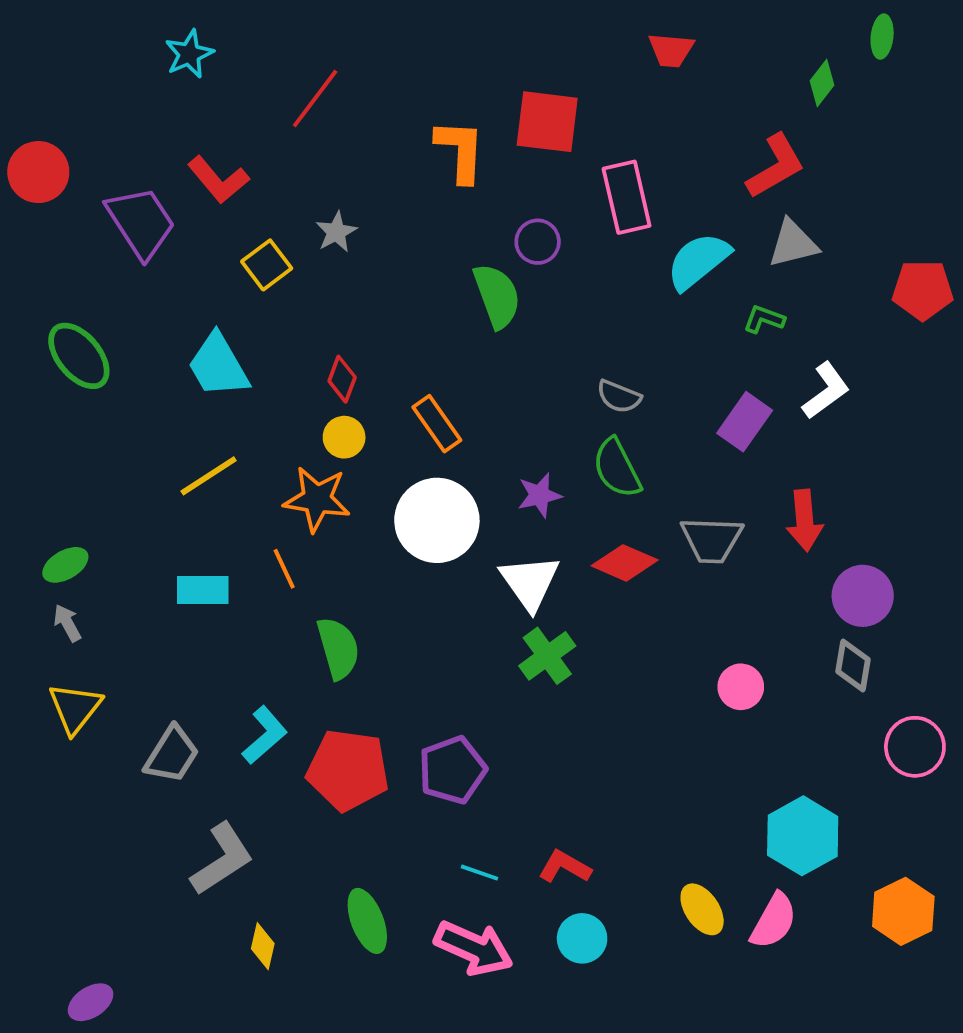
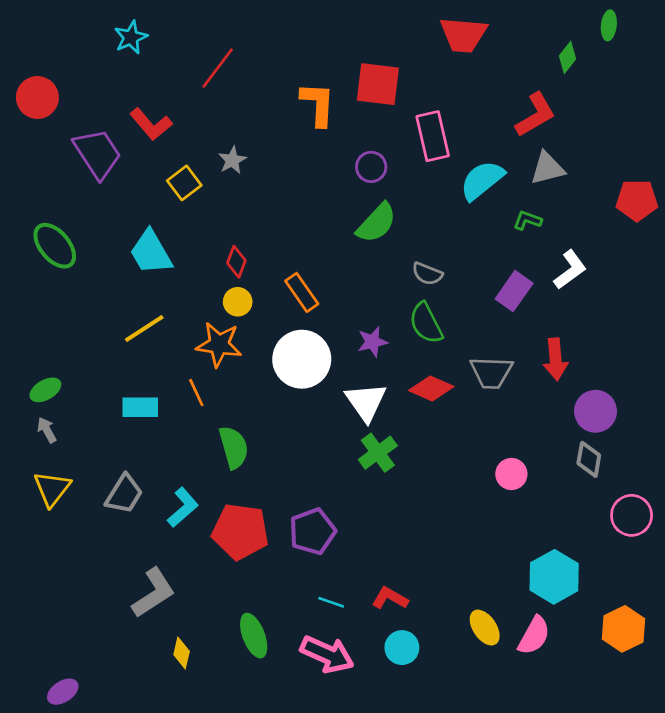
red trapezoid: (671, 50) -> (463, 35), size x1.5
red circle: (38, 172) -> (37, 97), moved
green semicircle: (497, 296) -> (377, 223), moved, turned 63
gray trapezoid: (172, 755) -> (124, 494), moved

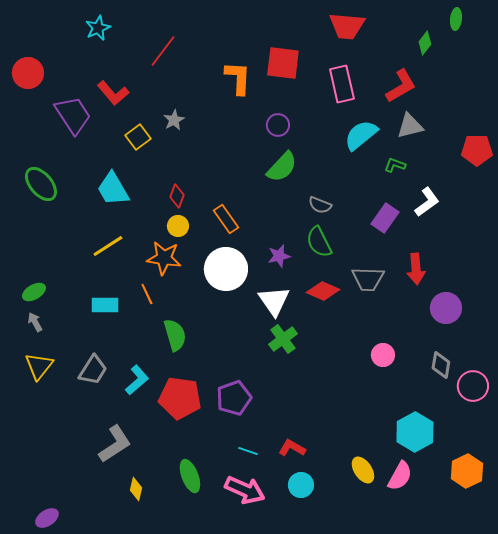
pink rectangle: (433, 136) -> (342, 84), moved
gray diamond: (589, 459) -> (441, 365), moved

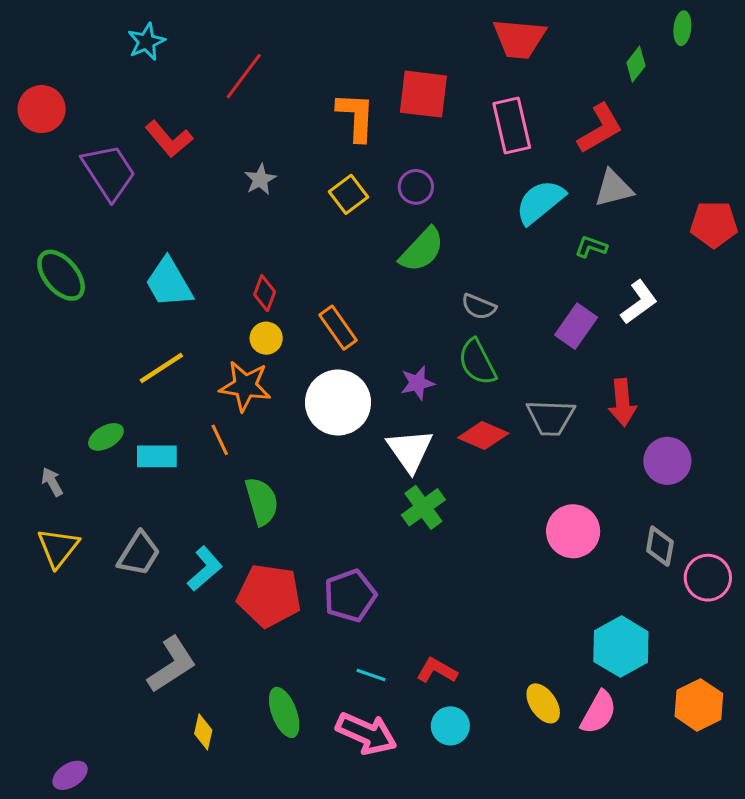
yellow square: (138, 137) -> (348, 194), moved
green ellipse: (34, 292) -> (106, 437), moved
pink circle: (383, 355) -> (573, 531), size x1.5

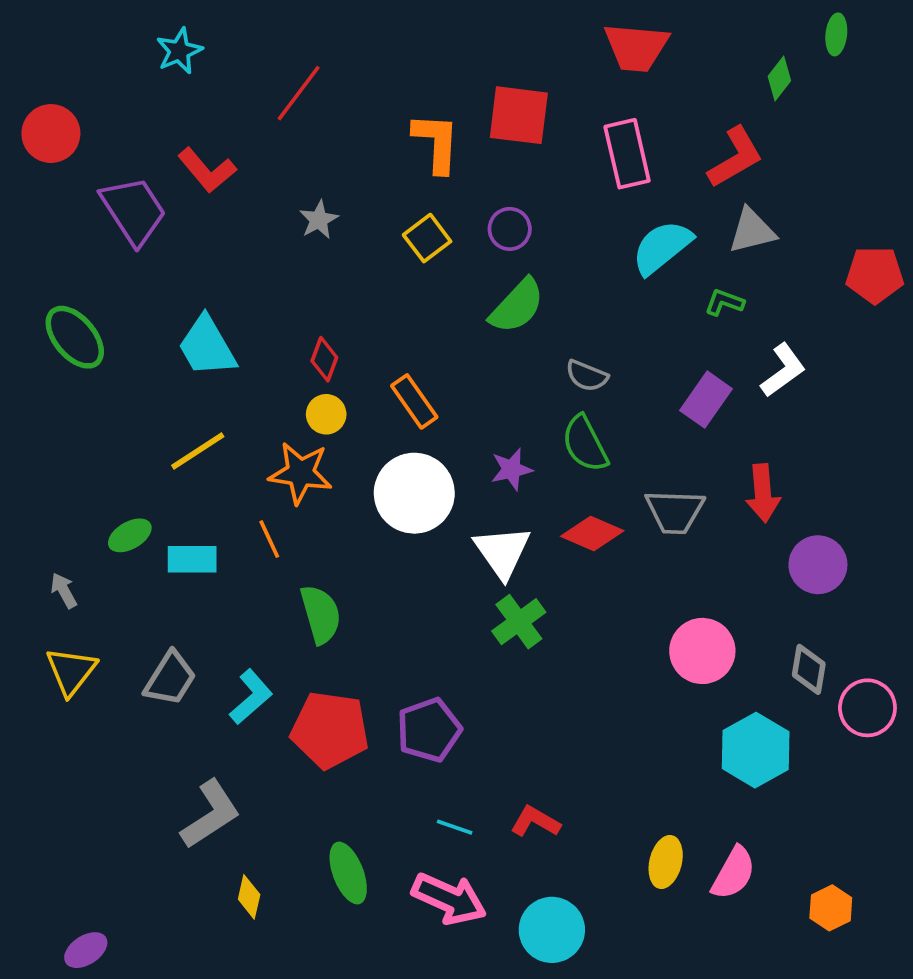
cyan hexagon: (621, 647) -> (756, 750), moved
yellow ellipse: (543, 703) -> (666, 862), turned 48
orange hexagon: (699, 705) -> (831, 908), moved, size x0.7
cyan circle: (450, 726) -> (552, 930), moved, size x1.4

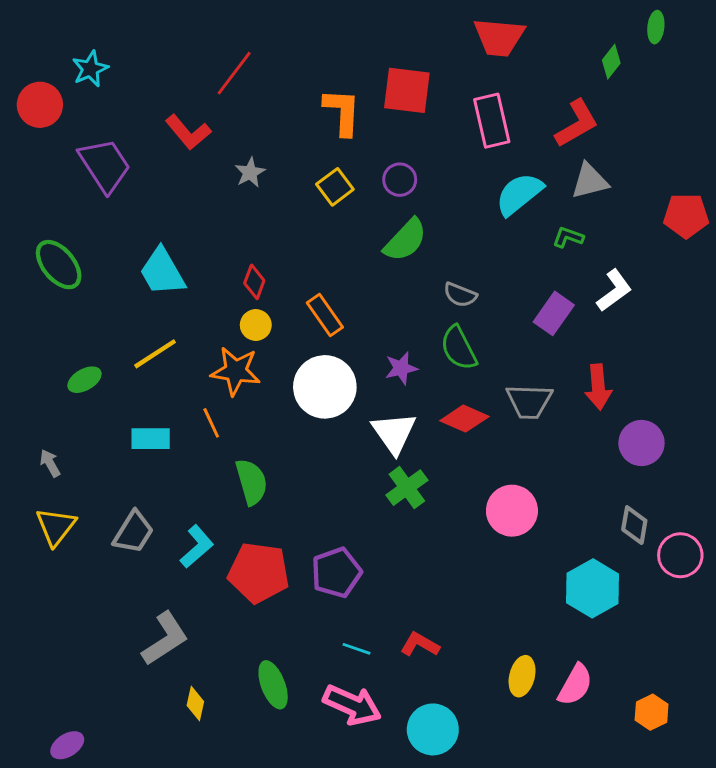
cyan star: (179, 51) -> (90, 69), moved
red L-shape: (207, 170) -> (188, 132), moved
green ellipse: (130, 535) -> (85, 380), moved
pink circle: (702, 651) -> (512, 511), moved

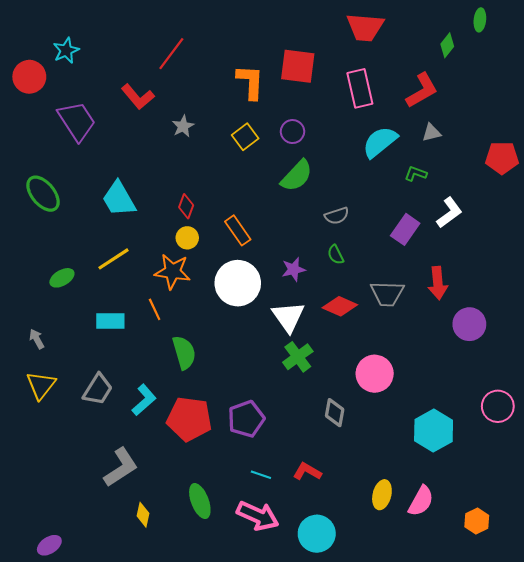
gray triangle: (590, 181) -> (431, 133), size x0.7
gray semicircle: (460, 295) -> (337, 216), turned -40
green semicircle: (459, 348) -> (336, 255), size x0.6
gray diamond: (634, 525) -> (335, 413), moved

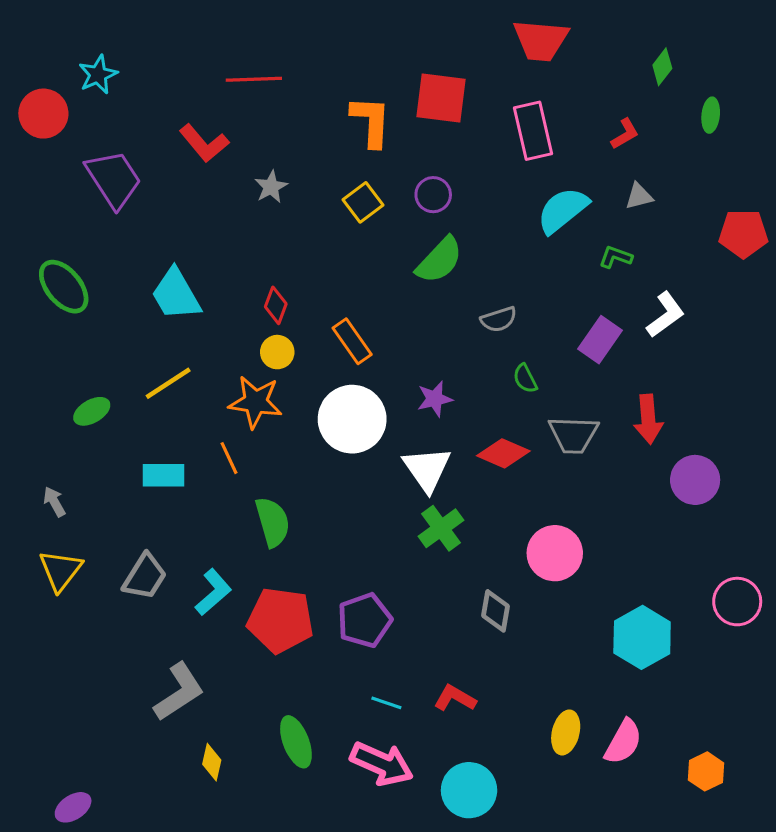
green ellipse: (480, 20) -> (711, 115), moved
red line: (171, 54) -> (254, 79), turned 51
red L-shape: (422, 90) -> (625, 134), size x0.6
green semicircle: (336, 255) -> (525, 379), moved

